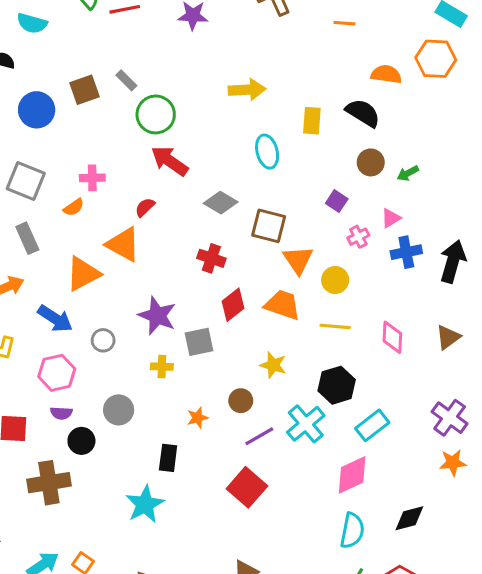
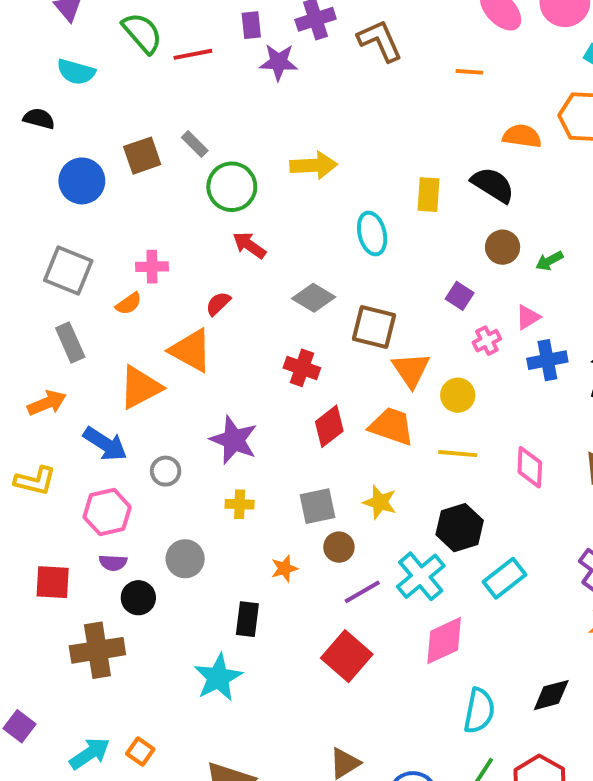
yellow arrow: (247, 90) -> (314, 165), moved
red arrow: (170, 161) -> (249, 245), size x0.7
gray square: (199, 342) -> (318, 506), moved
pink diamond: (352, 475) -> (444, 641), moved

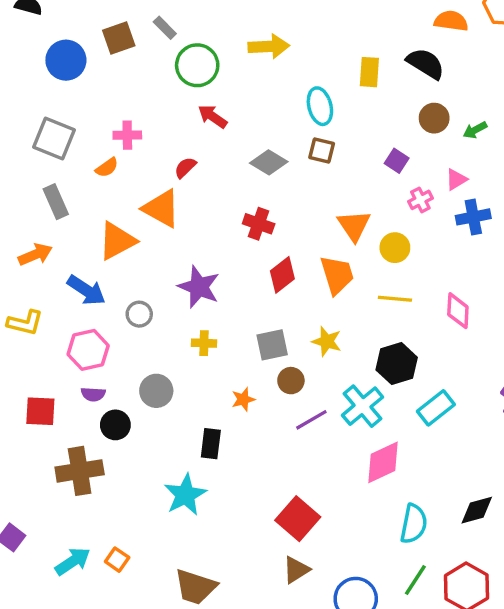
brown square: (374, 327) -> (322, 150), moved, size x0.7
orange trapezoid: (392, 426) -> (337, 275), turned 54
red square: (347, 656) -> (298, 519), moved

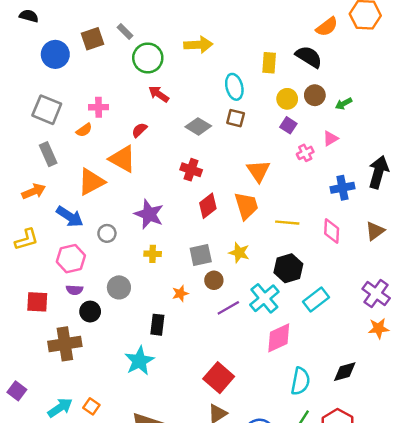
orange semicircle: (451, 21) -> (327, 27), turned 135
blue cross: (473, 217) -> (342, 188), moved
yellow circle: (395, 248) -> (287, 99), moved
yellow L-shape: (25, 323) -> (26, 239), turned -30

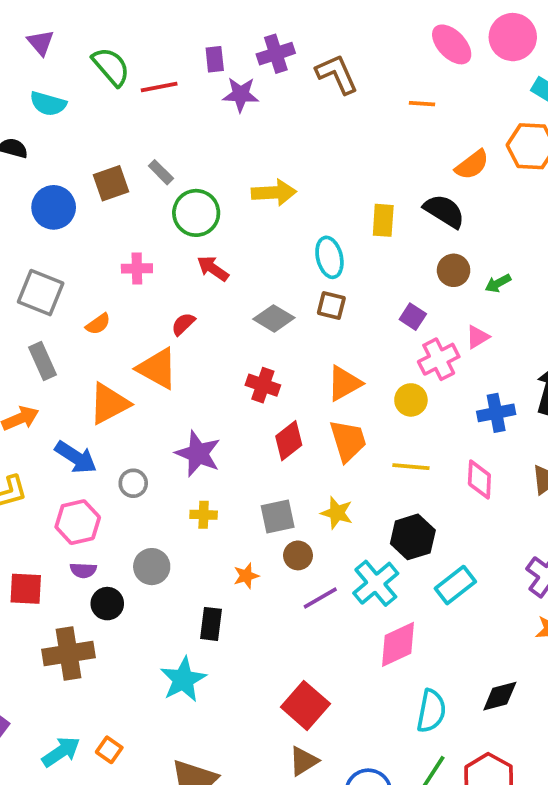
yellow circle: (287, 99) -> (411, 400), moved
pink cross: (99, 107) -> (137, 268), moved
pink cross: (305, 153) -> (439, 359), size x1.5
orange triangle: (258, 171) -> (344, 383), moved, turned 35

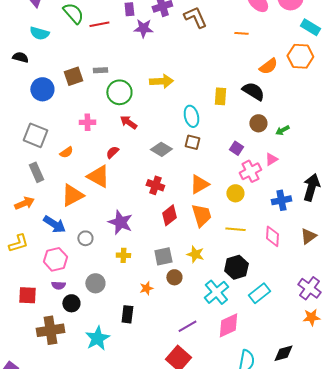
gray rectangle: (161, 172) -> (100, 70), turned -48
purple line: (320, 598) -> (187, 326), moved
cyan star: (183, 680) -> (97, 338), moved

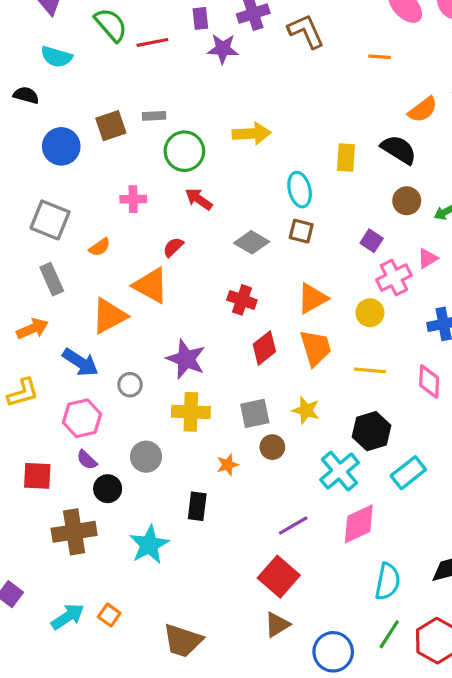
yellow cross: (123, 255) -> (191, 412), size x1.6
purple semicircle: (58, 285) -> (87, 460), turned 40

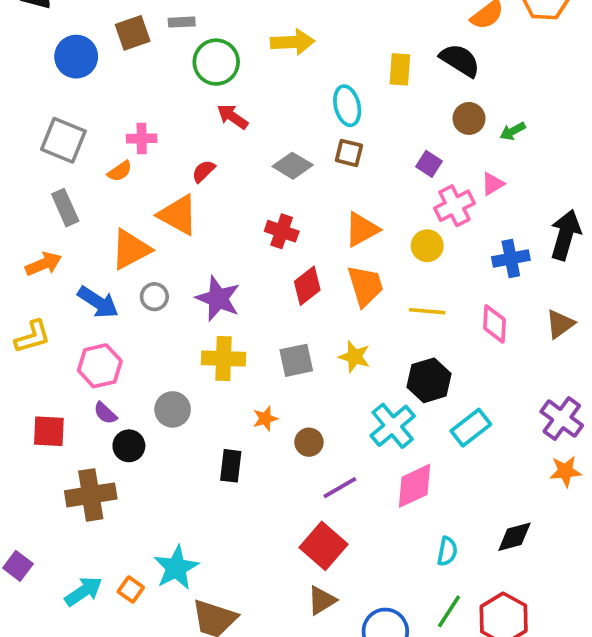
pink cross: (133, 199) -> (142, 138), moved
gray circle: (130, 385) -> (154, 297), moved
brown circle: (272, 447) -> (309, 442), moved
cyan star: (149, 545) -> (176, 568), moved
cyan semicircle: (388, 581) -> (447, 551), size x0.7

